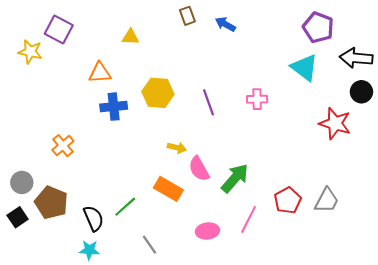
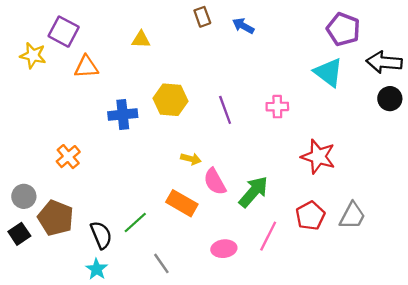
orange triangle: (100, 73) -> (86, 67), moved
red star: (335, 123) -> (318, 157), moved
cyan star: (89, 250) -> (97, 269), turned 30

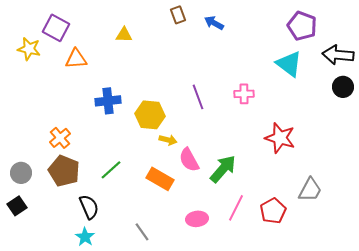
yellow hexagon: (170, 100) -> (150, 115), moved
red pentagon: (310, 216) -> (273, 211), moved
brown pentagon: (56, 218) -> (64, 171), moved
green line: (135, 222) -> (111, 170), moved

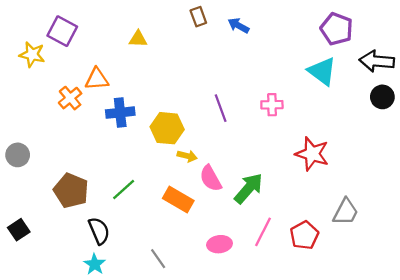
orange triangle: (76, 59) -> (97, 79), moved
orange cross: (60, 138) -> (70, 98), moved
gray circle: (21, 173) -> (18, 155), moved

